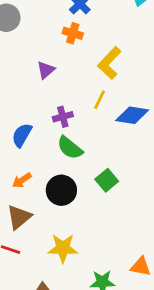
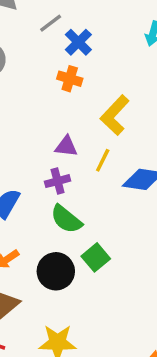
purple triangle: (46, 70) -> (66, 146), moved, turned 48
green square: (107, 180) -> (96, 257), moved

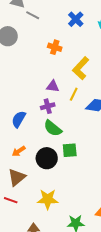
gray line: (51, 23) -> (33, 15), moved, turned 64
blue cross: (78, 42) -> (76, 19), moved
green square: (96, 257) -> (70, 150), turned 35

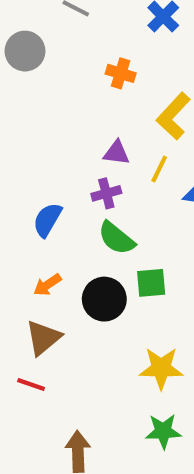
yellow star: (48, 199) -> (161, 368), moved

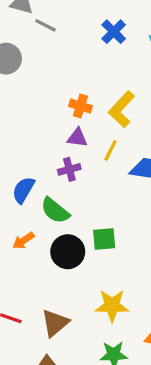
orange cross: (121, 73) -> (80, 106), moved
green semicircle: (116, 238) -> (55, 211), moved
brown triangle: (43, 338) -> (55, 323), moved

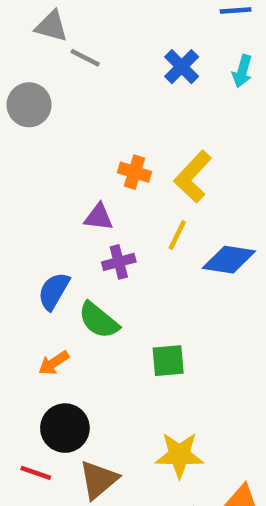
purple triangle: (77, 138) -> (99, 217), moved
black circle: (68, 252) -> (65, 428), moved

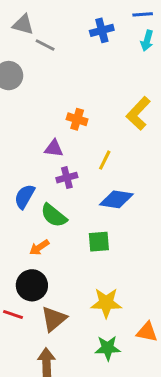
blue cross: (182, 67) -> (102, 30), moved, turned 30
cyan arrow: (242, 71) -> (147, 41), moved
yellow L-shape: (193, 177) -> (138, 113), moved
blue diamond: (229, 260) -> (116, 199), moved
orange arrow: (54, 363) -> (39, 247), moved

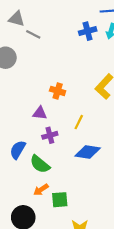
blue cross: (102, 30) -> (88, 31), moved
green square: (99, 242) -> (60, 200), moved
orange arrow: (39, 247) -> (41, 190), moved

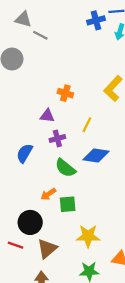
blue cross: (88, 31) -> (96, 20), moved
green semicircle: (40, 164) -> (65, 168), moved

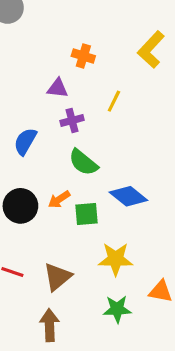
blue diamond: (96, 155) -> (128, 196), moved, turned 30
black circle: (30, 222) -> (20, 206), moved

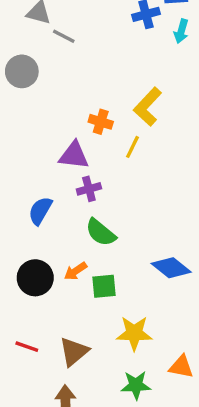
yellow L-shape: (151, 50) -> (148, 107), moved
purple triangle: (58, 88) -> (74, 155), size x1.4
yellow line: (114, 101) -> (133, 147), moved
blue diamond: (128, 196) -> (171, 268), moved

